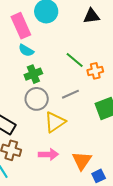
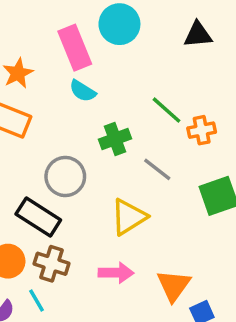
green cross: (33, 74) -> (115, 139), moved
gray line: (70, 94) -> (157, 169), turned 60
gray circle: (37, 99) -> (65, 176), moved

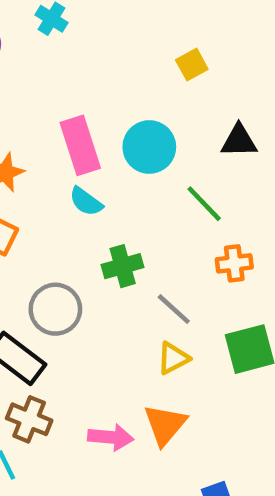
cyan circle: (119, 24) -> (149, 147), moved
green line: (166, 110) -> (204, 204), moved
yellow triangle: (129, 217) -> (173, 358), moved, size x0.7
orange triangle: (174, 285) -> (165, 425), moved

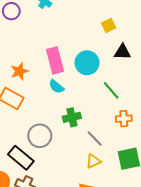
black triangle: (239, 141) -> (122, 52), moved

